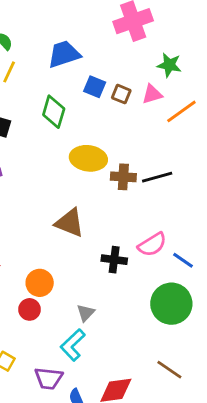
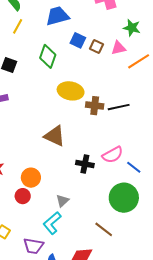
brown line: (169, 370) -> (104, 229), moved

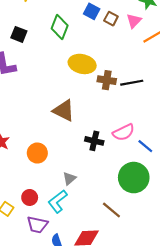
pink triangle: (118, 48) -> (134, 21), turned -35
red circle: (23, 196) -> (30, 197), moved

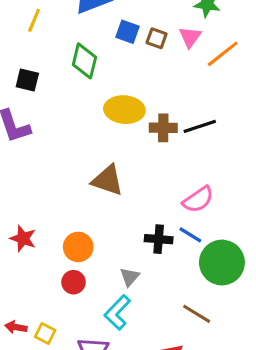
black cross: (94, 141) -> (159, 239), moved
blue line: (145, 146) -> (190, 235), moved
red circle: (30, 197) -> (74, 282), moved

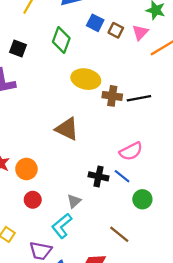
orange circle: (78, 247) -> (26, 169), moved
green circle: (222, 263) -> (142, 199), size x0.6

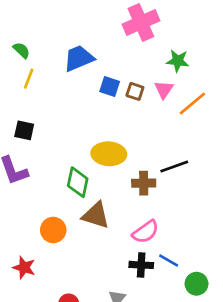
green diamond: (61, 40) -> (78, 182), moved
brown cross: (112, 96) -> (144, 183), moved
pink semicircle: (131, 151) -> (146, 232), moved
orange circle: (26, 169) -> (53, 230), moved

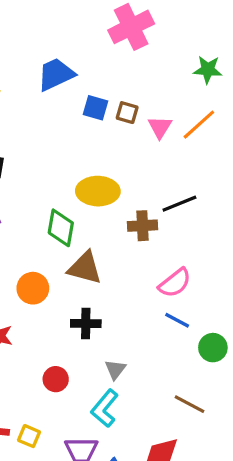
green star: (178, 61) -> (208, 70), moved
pink triangle: (164, 90) -> (160, 127), moved
pink semicircle: (146, 232) -> (175, 283), moved
black cross: (141, 265) -> (86, 323), moved

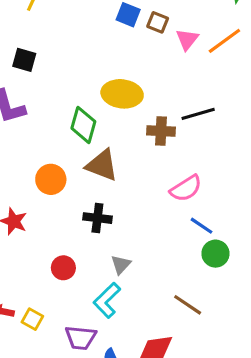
blue line: (177, 320) -> (201, 226), moved

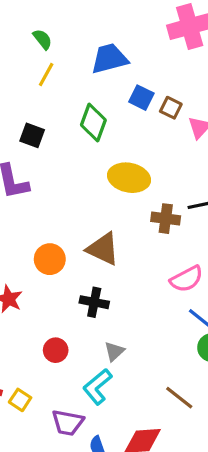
green diamond: (83, 125) -> (93, 123), moved

